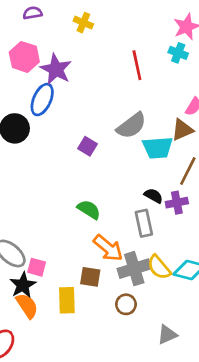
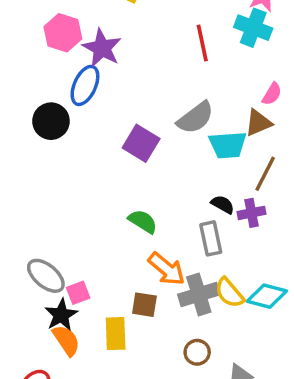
cyan cross: (178, 53) -> (253, 28), size x1.5
purple square: (88, 146) -> (141, 143), size x1.5
pink square: (37, 267) -> (78, 293), turned -36
brown circle: (126, 304) -> (197, 352), moved

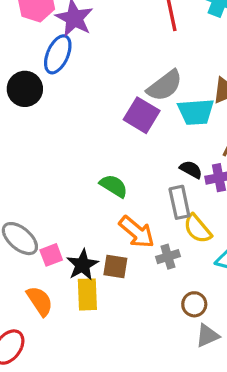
purple square: (141, 143) -> (142, 115), moved
yellow semicircle: (229, 293) -> (198, 229), moved
gray cross: (199, 294) -> (168, 257), size x0.6
black star: (61, 315) -> (82, 265), moved
brown circle: (197, 352) -> (194, 304), moved

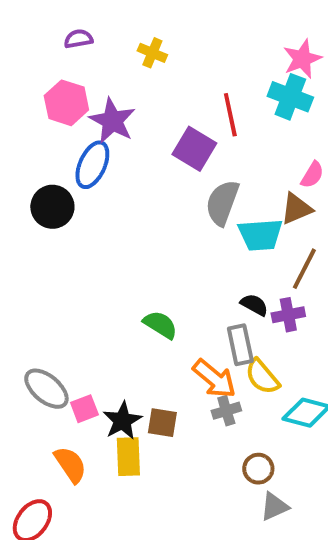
gray semicircle: (165, 86) -> (222, 203), turned 147
purple square: (142, 115) -> (194, 149), moved
orange arrow: (137, 232) -> (214, 379), moved

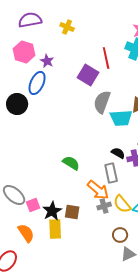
purple semicircle: (78, 39) -> (30, 20), size x1.6
purple star: (112, 121) -> (47, 61), size x0.6
yellow semicircle: (262, 377) -> (122, 204), moved

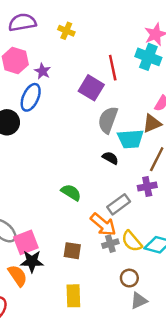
black semicircle: (118, 153) -> (110, 158), moved
gray rectangle: (111, 173) -> (119, 204), turned 66
pink square: (33, 205) -> (26, 242), size x1.5
black star: (52, 211) -> (32, 261), moved, turned 30
yellow rectangle: (55, 229) -> (73, 296), moved

